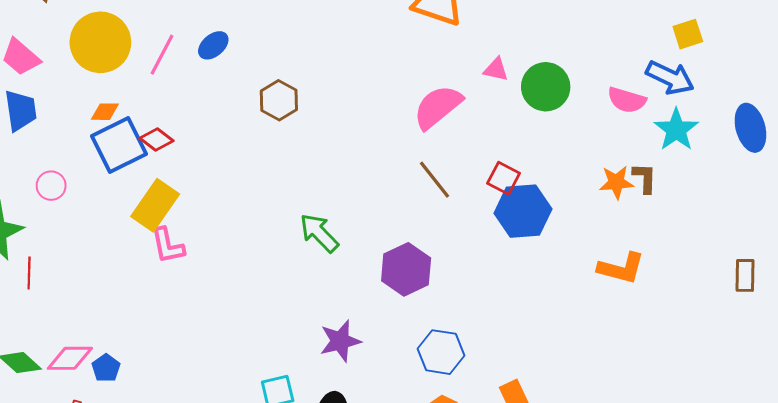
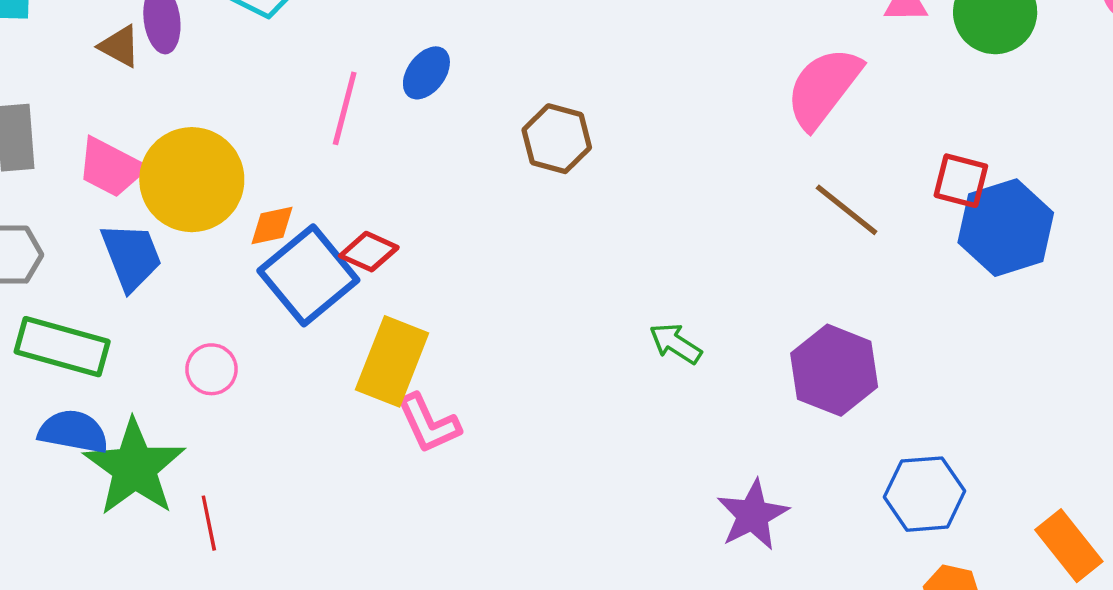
yellow circle: (100, 42) -> (192, 180), moved
green arrow: (319, 233) -> (675, 343), size x0.7

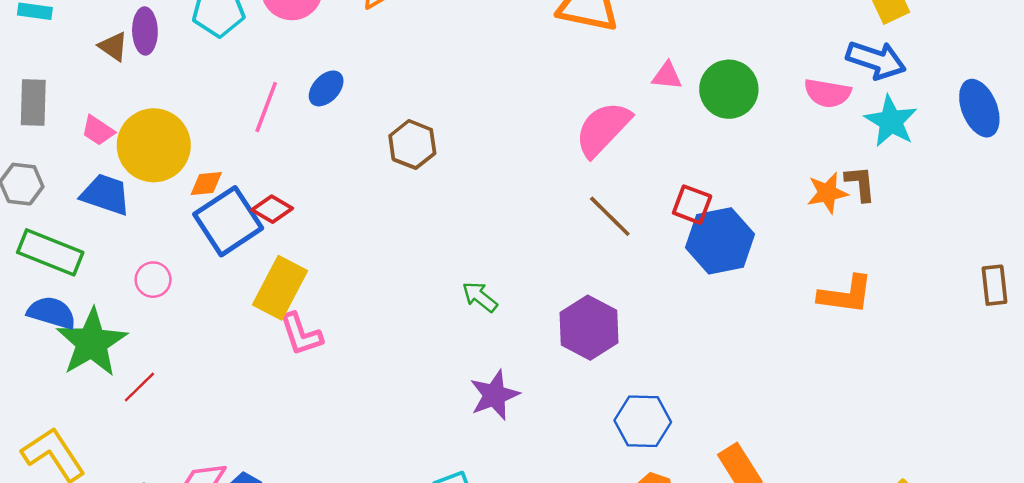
pink trapezoid: (111, 167) -> (98, 131), size x0.7
blue trapezoid: (131, 256) -> (106, 194), turned -56
purple star: (753, 515) -> (494, 395), moved
red line: (209, 523) -> (139, 387), turned 51

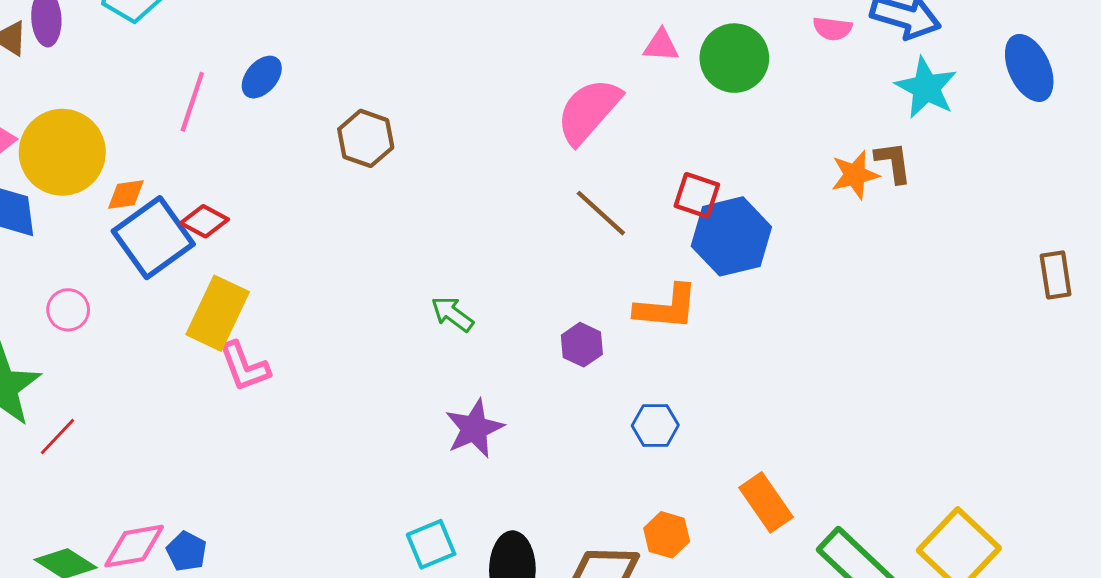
pink semicircle: (827, 93) -> (832, 29), moved, size x0.7
orange L-shape: (846, 295) -> (666, 307), moved
purple hexagon: (589, 328) -> (582, 345), size x0.6
blue hexagon: (643, 421) -> (655, 425), moved, size x0.7

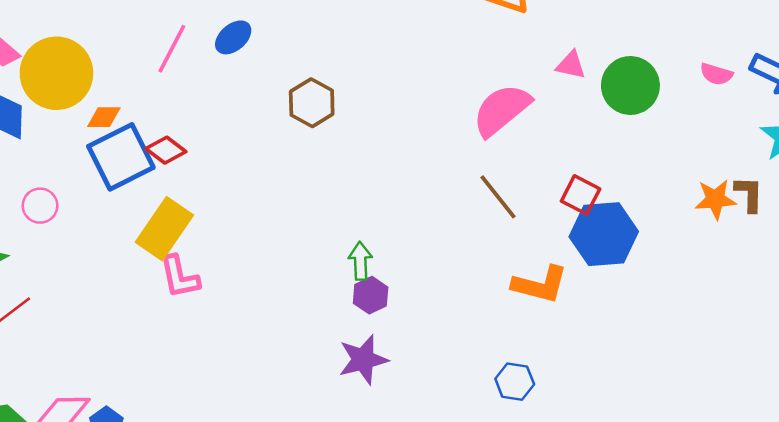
green arrow: (452, 314) -> (360, 261), turned 42
purple hexagon: (582, 345) -> (371, 295), moved

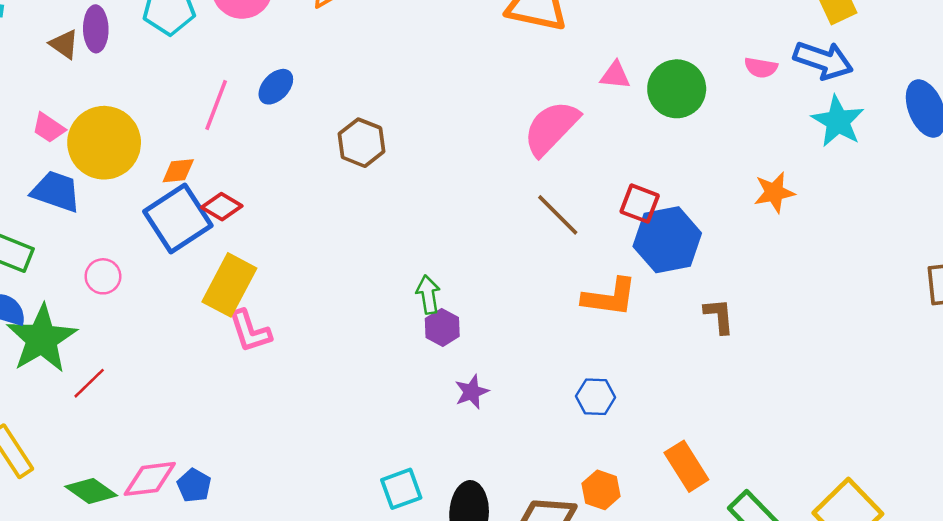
orange diamond: (104, 117) -> (178, 171), moved
brown L-shape: (749, 194) -> (719, 316), moved
purple star: (363, 360) -> (472, 392), moved, size x0.7

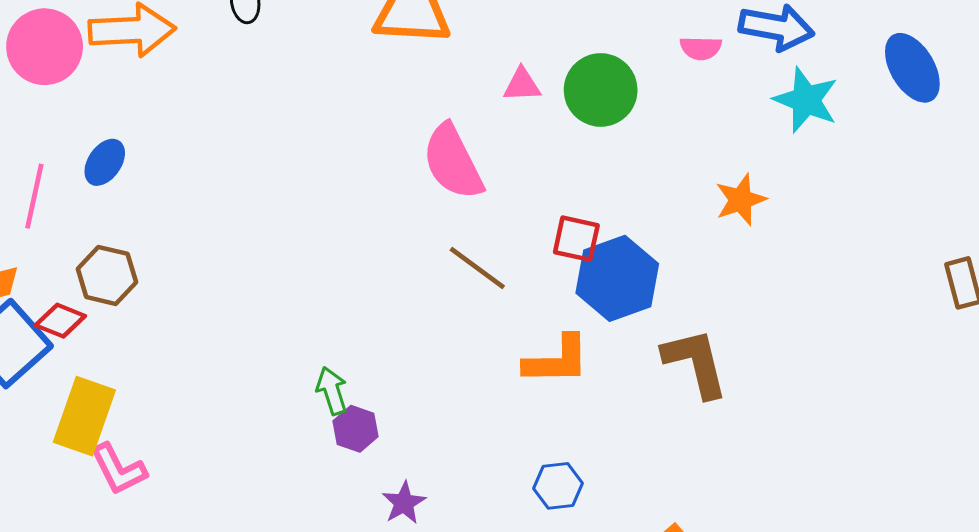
pink semicircle: (551, 128) -> (453, 162), turned -62
brown hexagon: (361, 143) -> (107, 275), moved
brown L-shape: (719, 316) -> (695, 363), size x1.6

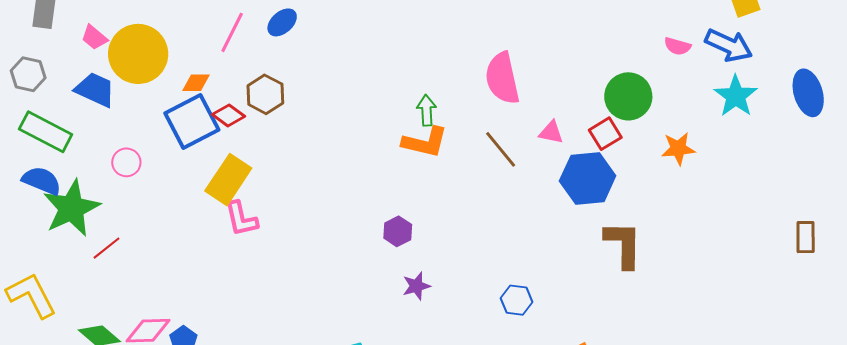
pink triangle: (522, 85) -> (551, 132), moved
green circle: (601, 90) -> (628, 96), moved
red square: (576, 239) -> (605, 134), moved, turned 32
orange L-shape: (557, 360) -> (425, 142), moved
green arrow: (332, 391) -> (427, 110), moved

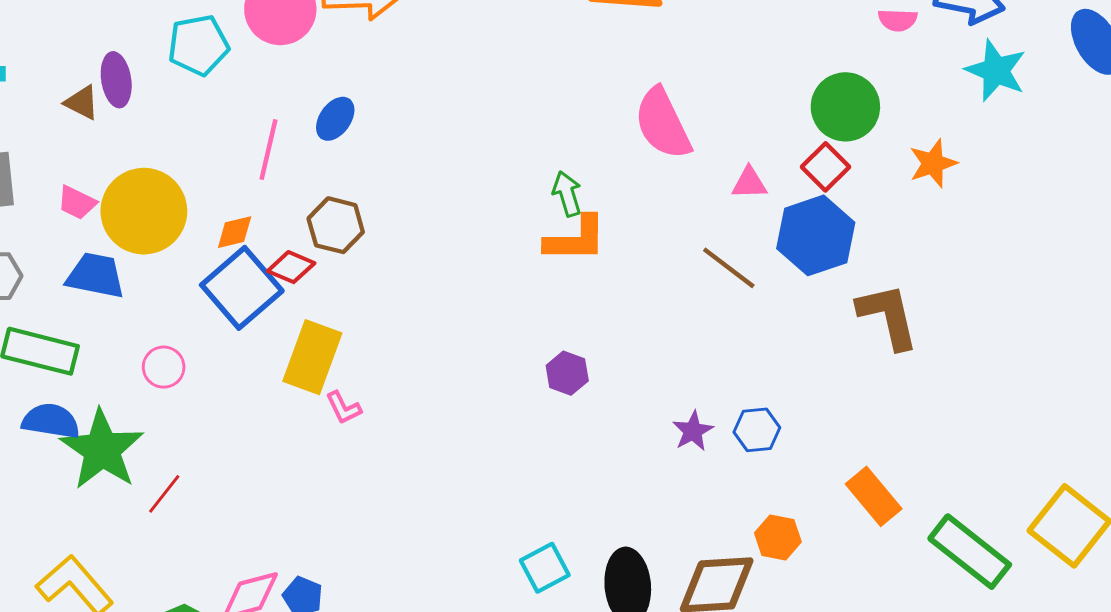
brown line: (501, 149) -> (729, 268), moved
pink L-shape: (241, 219) -> (343, 408), size x0.7
purple star: (416, 286) -> (693, 431), moved

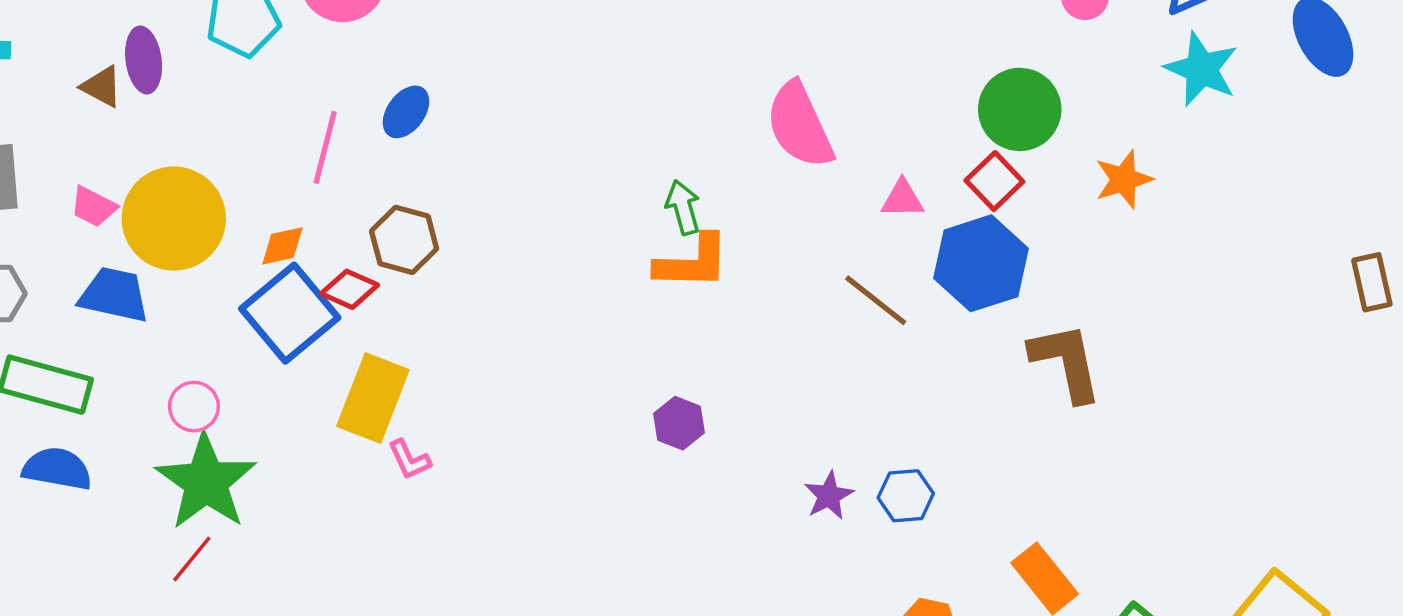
green star: (102, 450) -> (206, 482), moved

